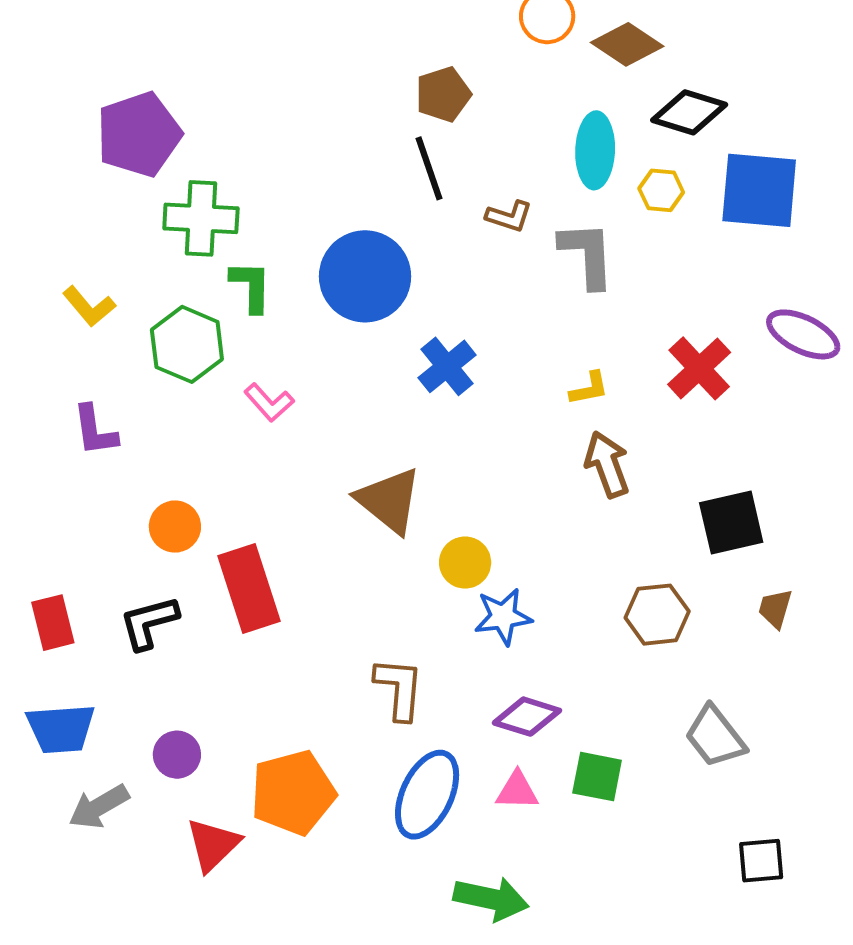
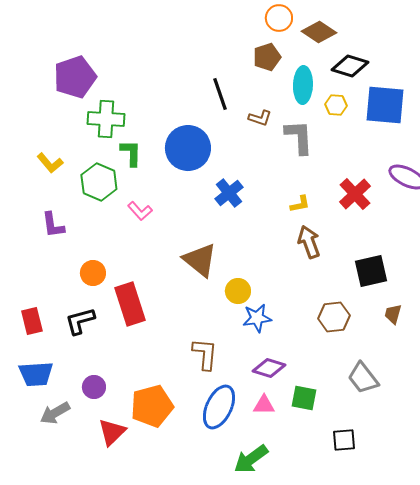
brown pentagon: (443, 94) -> (267, 57), moved
black square: (761, 861) -> (344, 440), moved
green arrow: (491, 899) -> (251, 459), turned 132

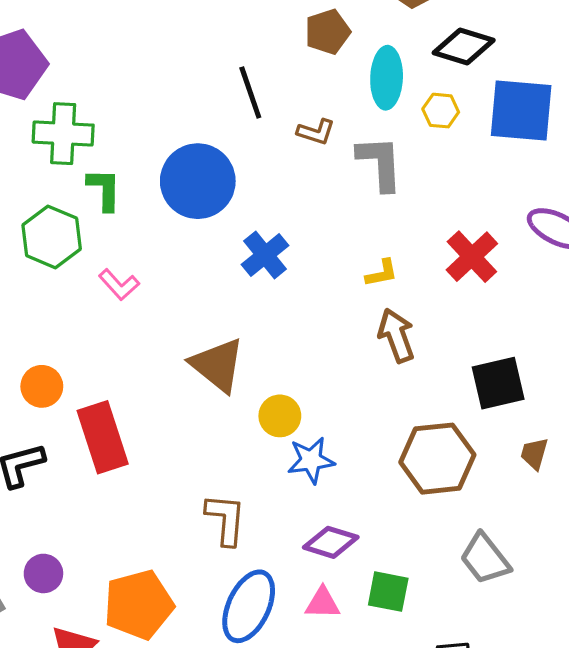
brown hexagon: (334, 317) -> (437, 459), size x1.4

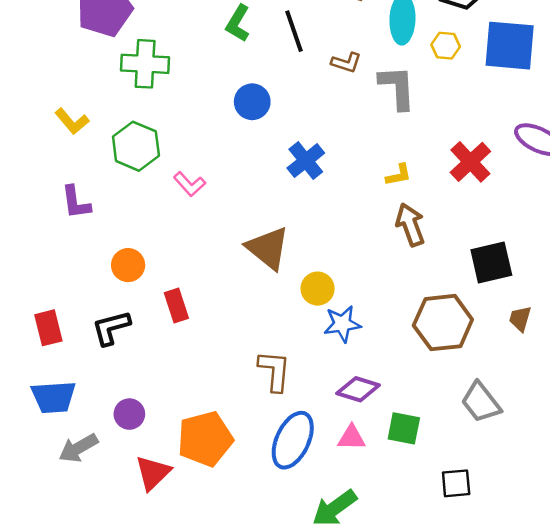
blue circle: (198, 181) -> (252, 102), size x0.6
green L-shape: (104, 189) -> (238, 23), moved, turned -150
red rectangle: (103, 437) -> (176, 306), size x0.6

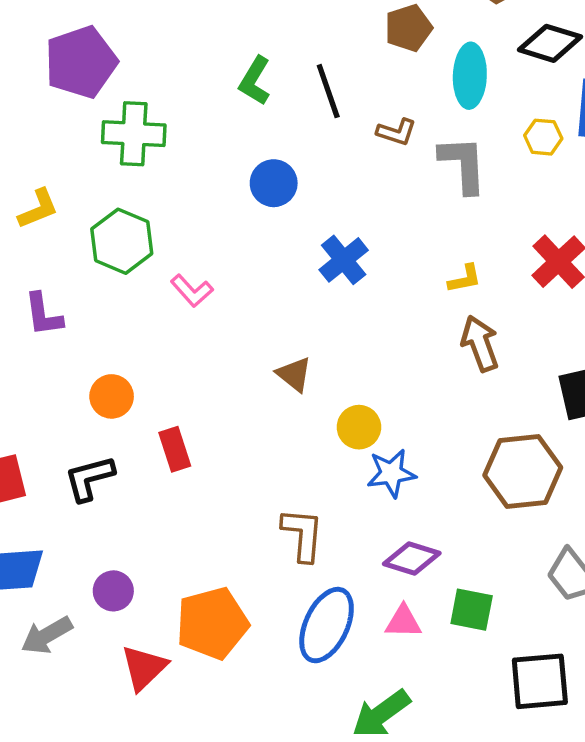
yellow hexagon: (446, 46) -> (543, 137), moved
yellow L-shape: (72, 121) -> (38, 209), turned -72
brown triangle: (268, 248) -> (294, 374), size x0.6
black square: (456, 483) -> (540, 681), size x1.5

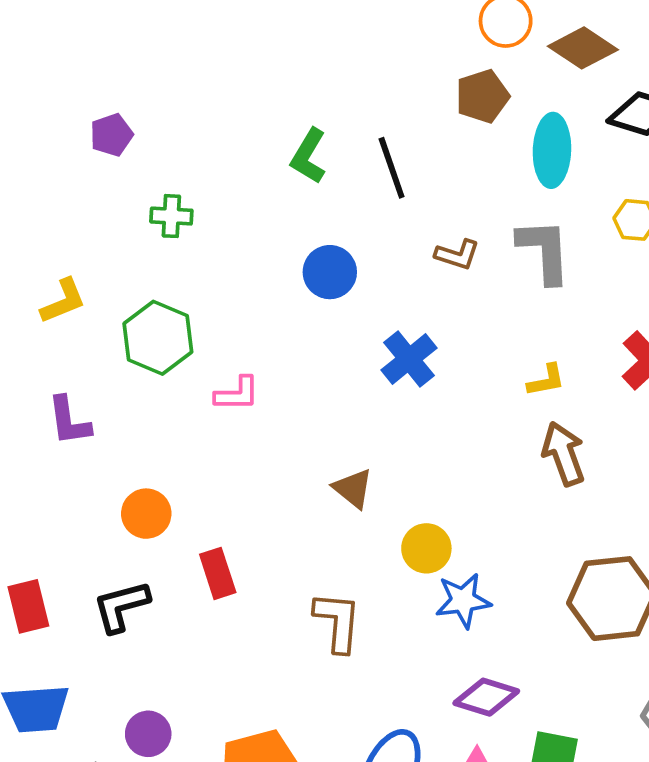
purple pentagon: (81, 62) -> (111, 135), size x0.5
brown L-shape: (396, 132) -> (457, 255), moved
green cross: (134, 134) -> (171, 216), size x0.6
pink L-shape: (192, 291) -> (237, 394), turned -48
brown L-shape: (303, 535) -> (338, 622), moved

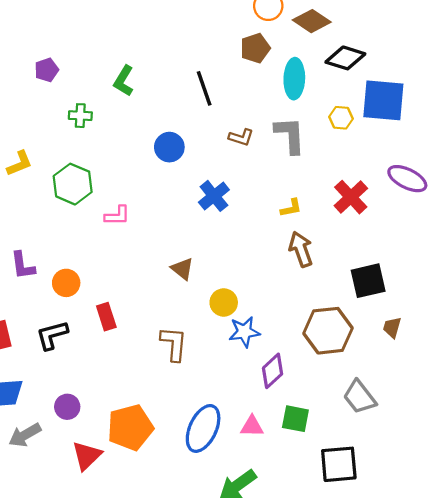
green L-shape: (309, 156) -> (124, 81), moved
purple L-shape: (69, 421) -> (23, 266), moved
purple diamond: (486, 697) -> (273, 371), moved, turned -60

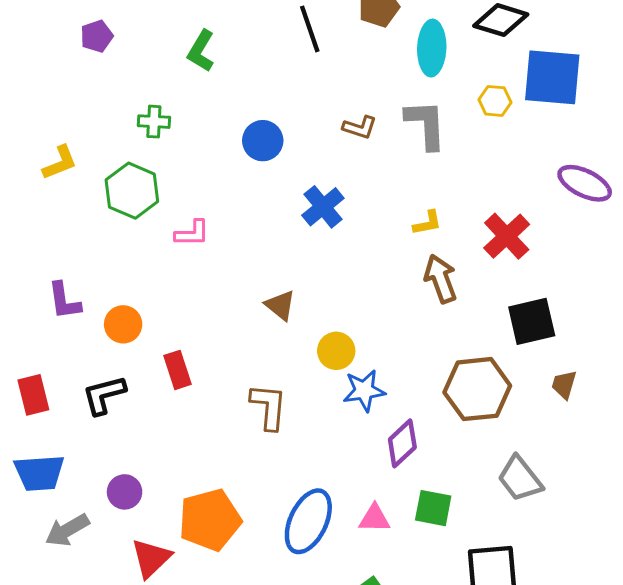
black line: (204, 88) -> (310, 29), moved
green cross: (80, 116) -> (154, 122), moved
red cross: (351, 197) -> (507, 236), moved

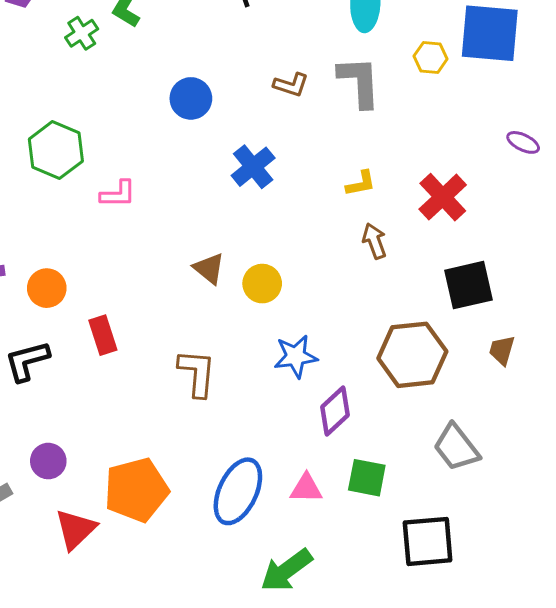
green cross: (154, 122) -> (82, 33), moved, turned -36
purple ellipse: (585, 183) -> (523, 142), size x0.6
brown arrow: (441, 279) -> (374, 241), size x0.7
yellow circle: (336, 351) -> (262, 284), moved

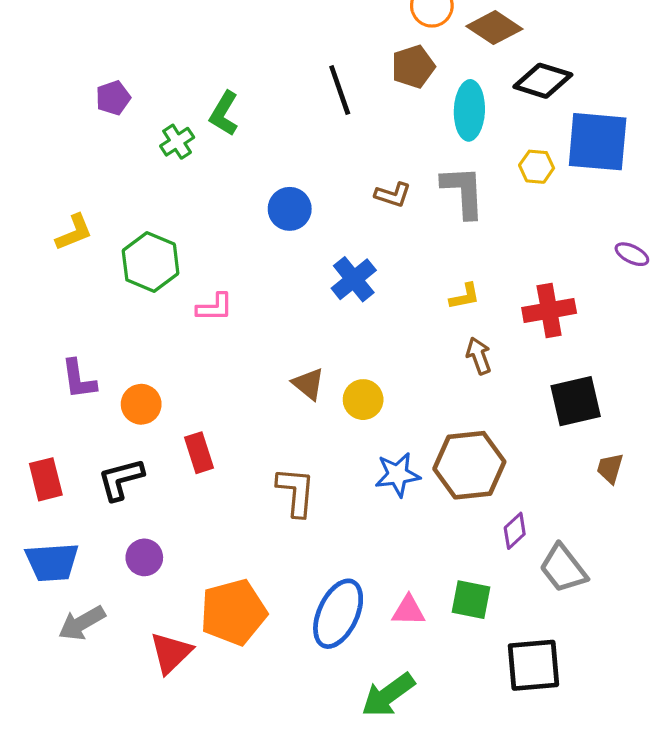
red cross: (443, 197) -> (549, 310), turned 33
brown hexagon: (412, 355) -> (469, 465), moved
purple diamond: (335, 411) -> (515, 531), moved, size x0.7
purple circle: (48, 461) -> (144, 557), moved

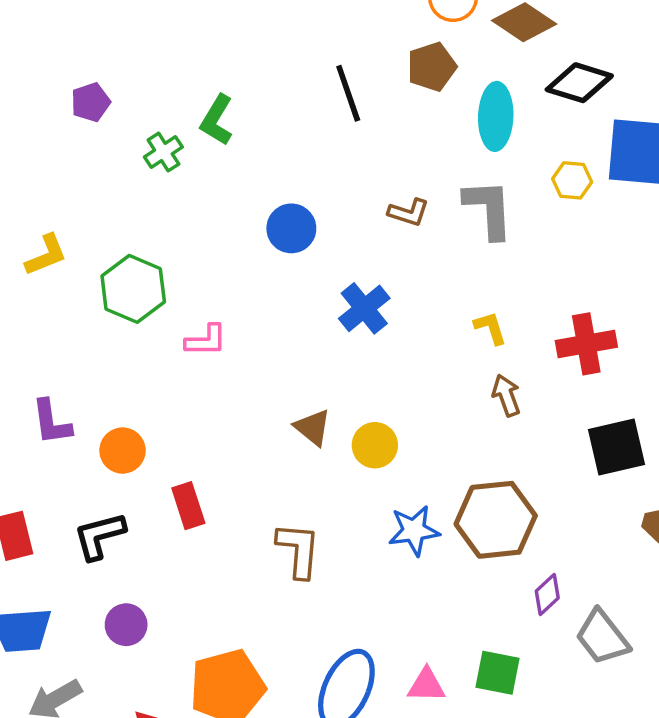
yellow L-shape: (465, 296) -> (490, 328), turned -96

